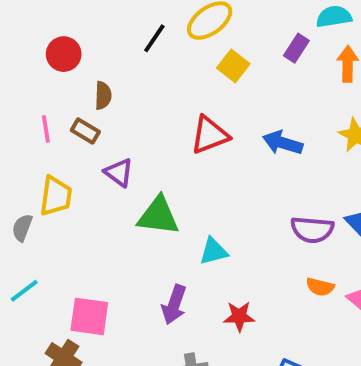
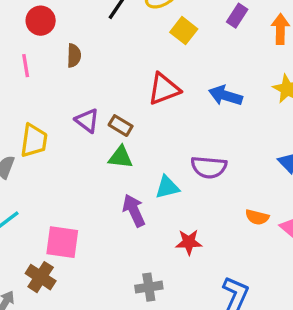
pink line: (46, 129) -> (26, 66), moved
brown rectangle: (85, 131) -> (121, 126), moved
green triangle: (158, 216) -> (121, 157), size x0.7
purple semicircle: (312, 230) -> (209, 167), moved
purple arrow: (174, 305) -> (134, 210), moved, turned 136

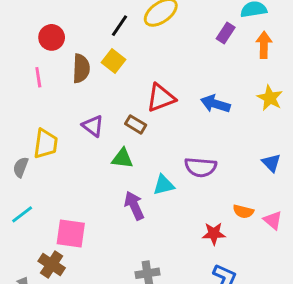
yellow square: (184, 31) -> (114, 61), moved
brown semicircle: (74, 56) -> (81, 68), size x1.4
brown rectangle: (121, 126) -> (136, 124), moved
red star: (189, 242) -> (214, 234), moved

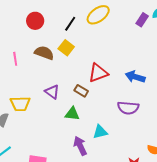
purple rectangle: (226, 33) -> (142, 20), moved
red circle: (52, 37) -> (35, 21), moved
brown semicircle: (81, 68) -> (44, 53), turned -72
yellow trapezoid: (46, 144) -> (20, 104), turned 80
purple semicircle: (201, 167) -> (128, 108), moved

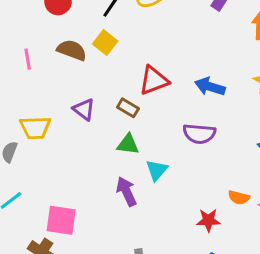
green triangle: (72, 114) -> (128, 144), moved
cyan triangle: (100, 132) -> (157, 170), turned -35

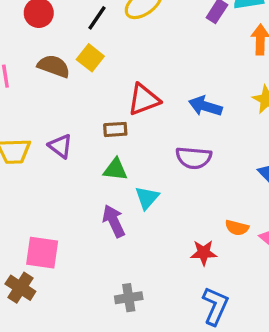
brown rectangle: (128, 108) -> (115, 129), turned -35
purple triangle: (84, 109) -> (60, 146), moved

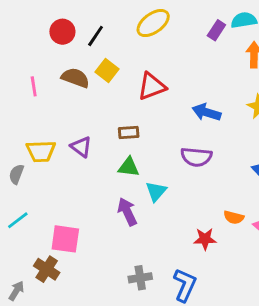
black line: (97, 18) -> (96, 36), moved
red triangle: (144, 99) -> (152, 86), moved
blue L-shape: (215, 306) -> (185, 285), moved

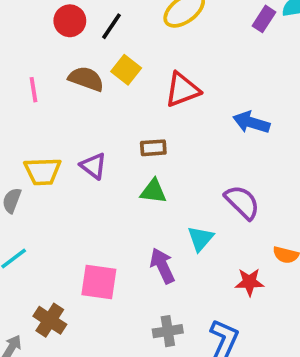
purple semicircle: (196, 157) -> (242, 202), moved, turned -140
cyan triangle: (156, 191) -> (200, 239), moved
purple arrow: (127, 212) -> (162, 266), moved
pink square: (65, 239) -> (99, 282), moved

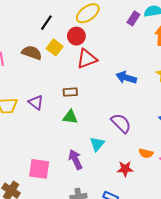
red circle: (70, 21) -> (76, 36), moved

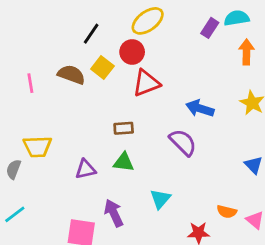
purple triangle: (36, 102) -> (85, 169), moved, turned -49
purple semicircle: (121, 123) -> (183, 142), moved
purple arrow: (75, 159) -> (114, 213), moved

